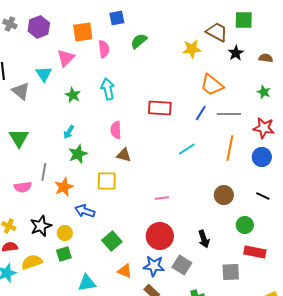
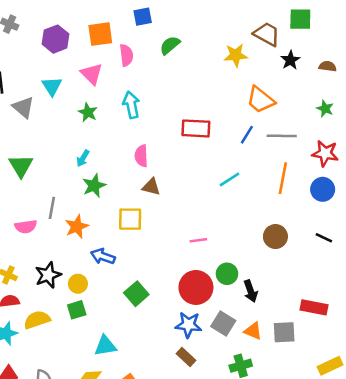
purple hexagon: (39, 27) -> (56, 39), moved
pink triangle: (66, 58) -> (92, 74), moved, turned -30
green circle: (245, 225) -> (227, 274), moved
orange triangle: (125, 271) -> (253, 331), moved

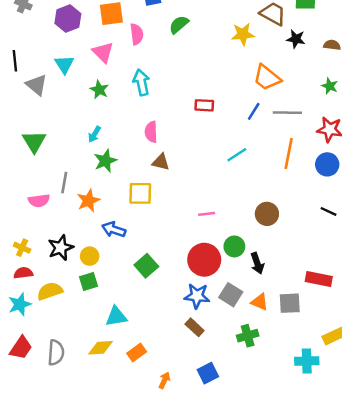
black star: (290, 60) -> (296, 39), turned -30
red rectangle: (196, 128) -> (204, 105), size x0.7
brown circle: (275, 237) -> (267, 214), moved

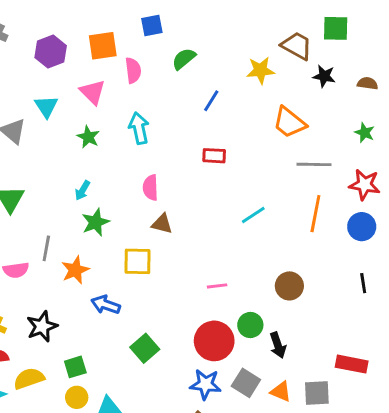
blue line: (254, 111) -> (211, 101), moved
black line: (328, 211) -> (363, 283), turned 56
yellow circle: (90, 256) -> (77, 397), moved

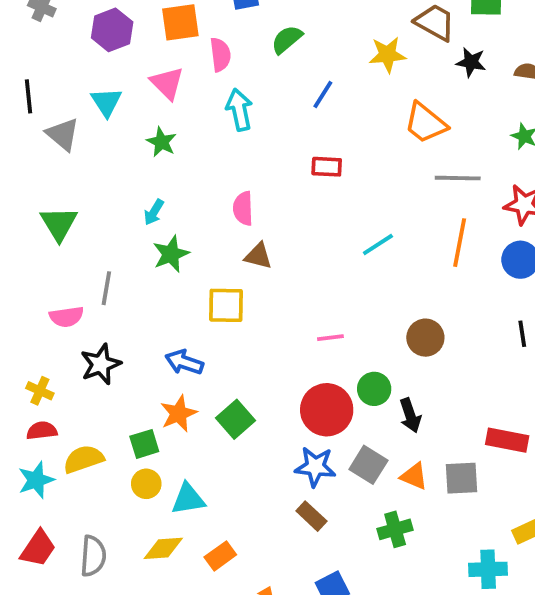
cyan arrow: (139, 128) -> (239, 110), moved
orange star: (75, 270) -> (179, 414), moved
black star: (42, 326) -> (101, 364), moved

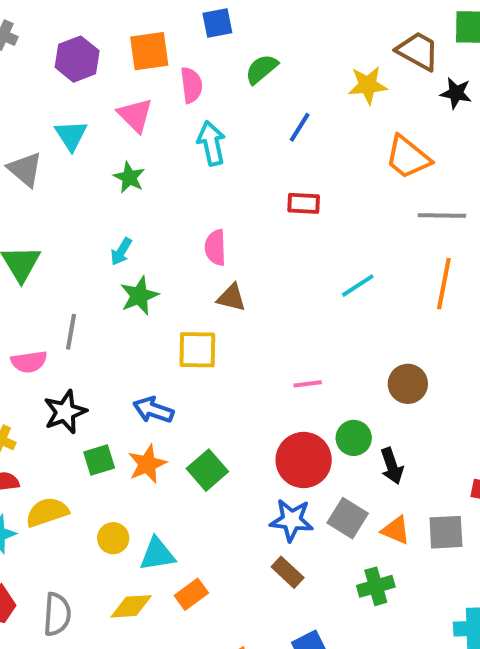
green square: (144, 444) -> (99, 460), moved
orange rectangle: (220, 556) -> (191, 594), moved

